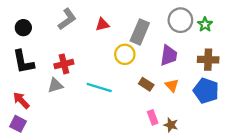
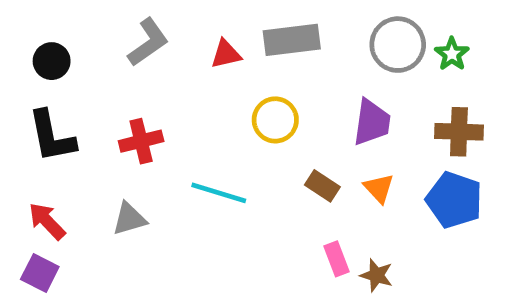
gray rectangle: (140, 32) -> (292, 40), moved, turned 60
gray triangle: (55, 85) -> (129, 219), moved

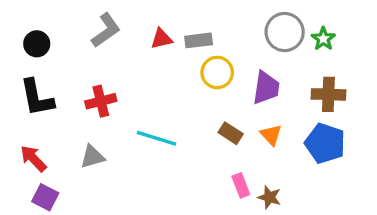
gray rectangle: (292, 40) -> (199, 40), moved, size x0.7
yellow circle: (275, 120) -> (217, 72), moved
purple square: (40, 273) -> (45, 197), moved

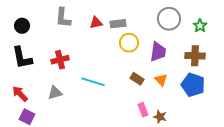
gray L-shape: (106, 30) -> (63, 18), turned 130
green star: (323, 39) -> (200, 26), moved

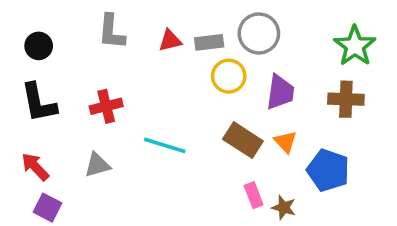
gray circle: (169, 19) -> (259, 33), moved
green star: (200, 26) -> (355, 46), size x1.6
brown rectangle: (137, 79) -> (243, 140), size x1.5
blue pentagon: (193, 85) -> (328, 170), moved

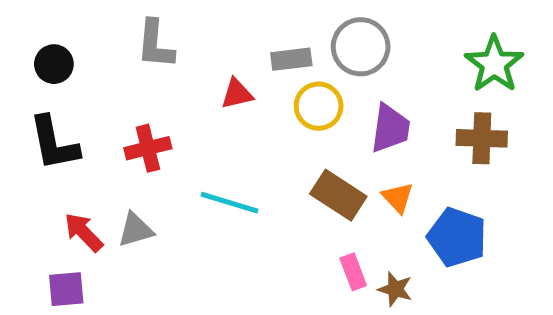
red triangle: (170, 41) -> (237, 94), moved
red arrow: (35, 167) -> (84, 232), moved
purple square: (48, 208) -> (66, 289), turned -32

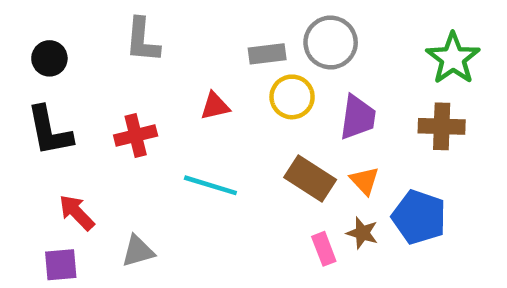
red triangle: (237, 94) -> (215, 106), moved
gray triangle: (136, 230) -> (138, 251), moved
brown star: (395, 289) -> (362, 233), moved

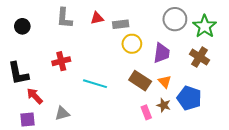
gray circle: (331, 43) -> (175, 19), moved
red triangle: (215, 106) -> (97, 18), moved
brown cross: (442, 126) -> (200, 57), turned 30
black L-shape: (49, 131) -> (18, 73), moved

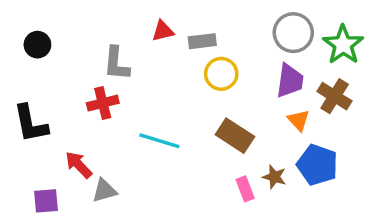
gray L-shape: (64, 18) -> (116, 64), moved
purple trapezoid: (162, 53) -> (290, 81), moved
orange triangle: (165, 82) -> (298, 120), moved
red arrow: (35, 96) -> (79, 165), moved

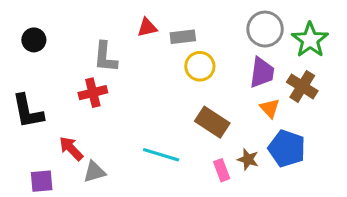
cyan line: (159, 141) -> (161, 155), moved

